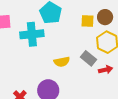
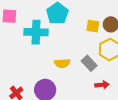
red arrow: (106, 70) -> (102, 85), moved

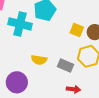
gray rectangle: (89, 63) -> (65, 66), turned -35

